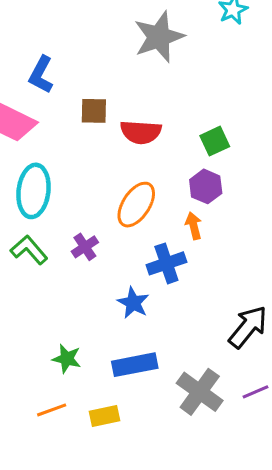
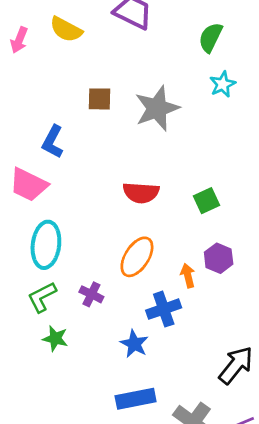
brown square: (94, 111) -> (99, 99), moved
purple hexagon: (206, 186) -> (219, 258), moved
purple cross: (85, 247) -> (91, 294), turned -30
green L-shape: (29, 250) -> (42, 297), turned -76
green star: (67, 359) -> (55, 338), moved

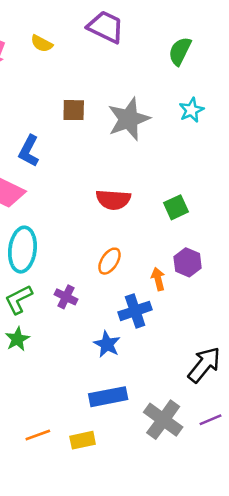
yellow semicircle: (66, 29) -> (42, 44), size x0.7
cyan star: (223, 84) -> (191, 110), moved
orange ellipse: (137, 257) -> (109, 261), size x0.7
green star: (55, 338) -> (17, 339), moved, turned 30

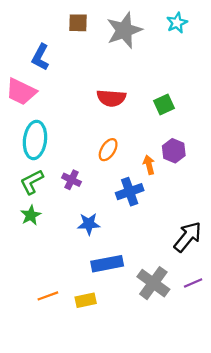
blue star: (107, 344) -> (89, 224), moved, turned -30

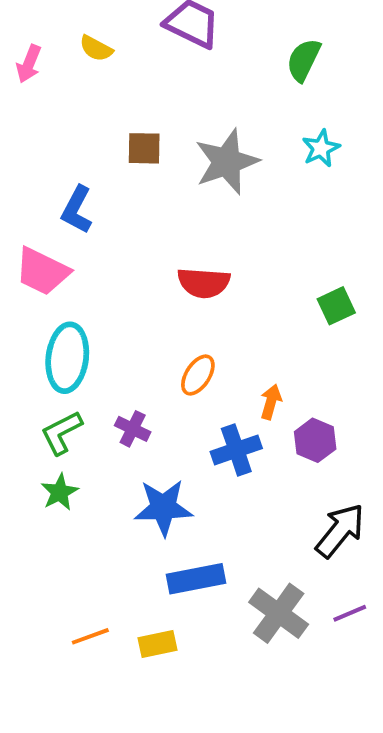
green square: (164, 105) -> (336, 306), moved
purple hexagon: (174, 151) -> (315, 440), moved
orange arrow: (149, 165) -> (271, 402), turned 30
blue star: (89, 224) -> (163, 508), size x1.4

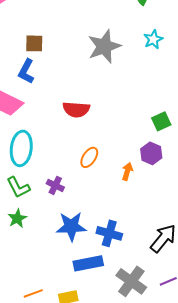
brown square: (144, 148) -> (34, 43), moved
red semicircle: (204, 283) -> (76, 109), moved
green L-shape: (61, 433) -> (18, 187), turned -90
purple hexagon: (315, 440) -> (151, 153), moved
blue cross: (236, 450) -> (109, 233), moved, turned 35

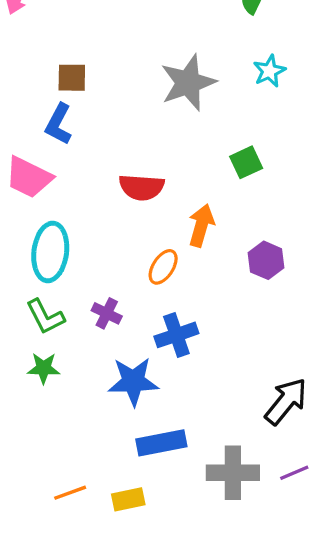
green square: (161, 121) -> (246, 162), moved
orange arrow: (127, 171) -> (201, 225), moved, size x1.4
green star: (17, 218) -> (44, 368), turned 30
blue cross: (109, 233) -> (176, 335), moved, turned -35
gray cross: (131, 281) -> (233, 473), turned -36

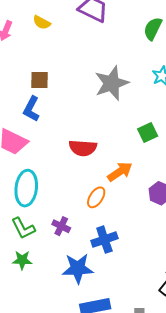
orange arrow: (201, 225) -> (120, 172), turned 40

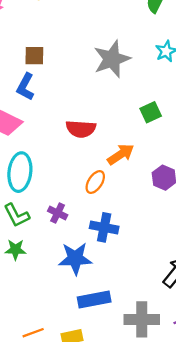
blue cross: (104, 240) -> (104, 227), turned 30

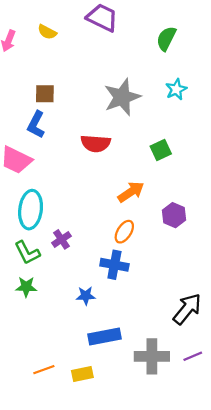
red semicircle: (81, 129) -> (96, 143), moved
orange ellipse: (95, 182) -> (124, 232), moved
purple cross: (58, 213) -> (61, 239), moved, turned 30
blue star: (75, 258) -> (86, 296), size x0.6

